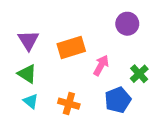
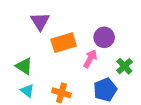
purple circle: (127, 24) -> (104, 37), moved
purple triangle: (28, 40) -> (40, 21), moved

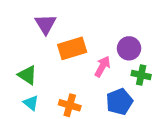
purple circle: (104, 37) -> (129, 48), moved
green cross: (124, 66) -> (141, 75), turned -35

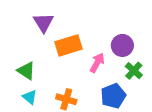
green cross: (141, 75) -> (134, 71), turned 30

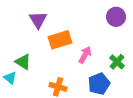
purple circle: (122, 45) -> (116, 17), moved
cyan triangle: (30, 97) -> (10, 78), moved

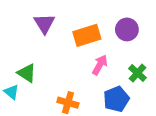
purple circle: (116, 17) -> (127, 29), moved
orange rectangle: (60, 40) -> (87, 35), moved

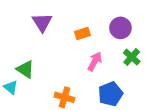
orange rectangle: (87, 35) -> (82, 33), size x0.6
green cross: (138, 73) -> (132, 57), moved

